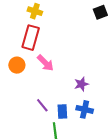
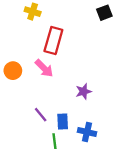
red rectangle: (31, 38) -> (53, 41), moved
blue cross: (85, 109) -> (87, 132), moved

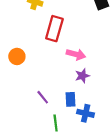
pink arrow: (44, 68) -> (76, 54), moved, turned -30
blue rectangle: (63, 122) -> (71, 99), moved

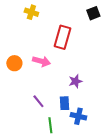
red rectangle: (54, 29) -> (62, 37), moved
pink arrow: (76, 54) -> (41, 61), moved

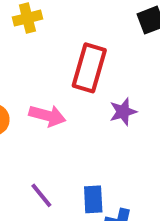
yellow cross: (31, 12) -> (27, 18), turned -32
purple star: (75, 81) -> (123, 112), moved

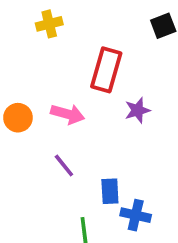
purple line: (41, 195) -> (64, 165), moved

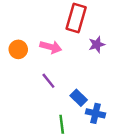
blue rectangle: (110, 191) -> (79, 98), turned -42

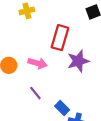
purple star: (97, 45) -> (78, 61), size x1.5

